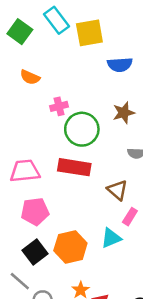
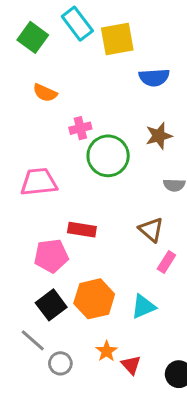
red rectangle: (74, 167) -> (82, 230), moved, size x0.7
pink trapezoid: (25, 171) -> (39, 182), moved
cyan triangle: (111, 238) -> (143, 307), moved

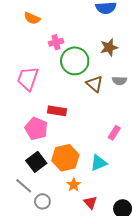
pink trapezoid: (39, 182) -> (28, 79), turned -65
brown triangle: (151, 230) -> (94, 84), moved
pink pentagon: (51, 256) -> (36, 129), turned 30
orange star: (107, 351) -> (74, 185), moved

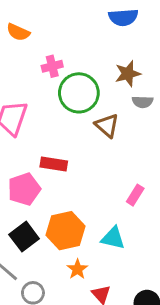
gray semicircle: (119, 81) -> (143, 102), moved
pink pentagon: (36, 129) -> (24, 189), turned 30
cyan triangle: (99, 163) -> (113, 238), turned 36

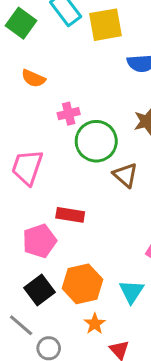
cyan triangle: (113, 238) -> (132, 292), turned 50

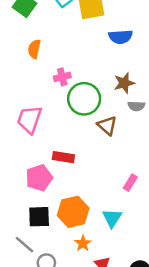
orange semicircle: (33, 78) -> (34, 49), turned 78
black square: (39, 290) -> (39, 217), turned 35

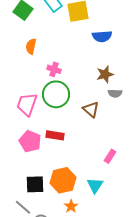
pink cross: (62, 77) -> (54, 69), turned 32
green circle: (84, 99) -> (56, 94), moved
pink pentagon: (39, 178) -> (30, 141), moved, turned -30

